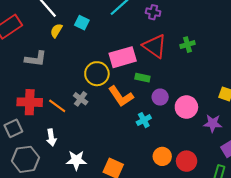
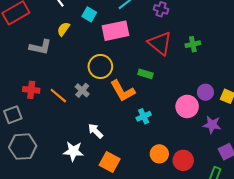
yellow semicircle: (56, 31) -> (63, 29), moved
pink rectangle: (123, 57) -> (115, 31), moved
purple circle: (160, 97) -> (205, 92), moved
red cross: (30, 102) -> (31, 90), size x0.7
white arrow: (51, 138) -> (95, 131), moved, turned 140

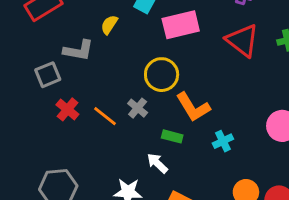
green rectangle: (145, 74) -> (172, 136), moved
red cross: (31, 90) -> (67, 109), turned 35
gray square: (13, 115) -> (48, 75), moved

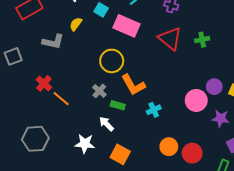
pink rectangle: (181, 25) -> (127, 26), turned 35
gray square: (48, 75) -> (13, 56), moved
gray cross: (138, 108) -> (99, 91), moved
orange line: (105, 116) -> (61, 99), moved

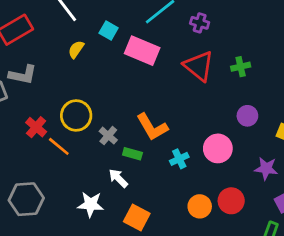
gray L-shape: (53, 42) -> (23, 75), moved
yellow circle: (112, 61) -> (76, 115), moved
purple circle: (214, 87) -> (247, 116), moved
pink circle: (196, 100) -> (218, 148), moved
red circle: (192, 153) -> (231, 201), moved

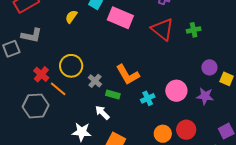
purple circle: (247, 116) -> (209, 67), moved
purple star: (266, 169) -> (205, 96), moved
gray hexagon: (26, 199) -> (36, 106), moved

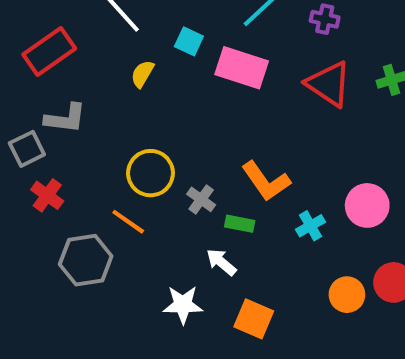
red cross: (41, 74) -> (47, 195), moved

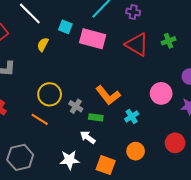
pink circle: (367, 205) -> (161, 93), moved
gray hexagon: (86, 260) -> (20, 157), moved
orange circle: (347, 295) -> (136, 151), moved

